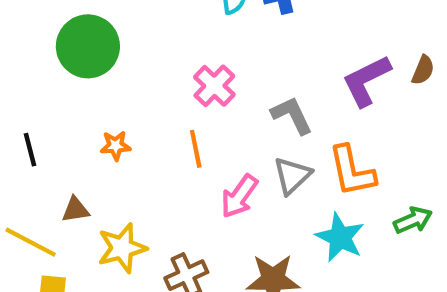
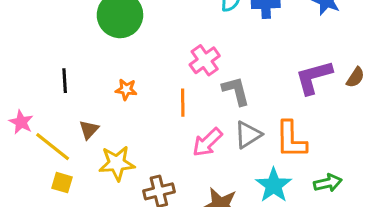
gray L-shape: (292, 115) -> (236, 91), moved
brown triangle: (75, 210) -> (89, 130), turned -50

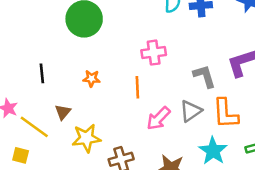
pink cross: (205, 60) -> (154, 53), turned 30
gray L-shape: (236, 91) -> (204, 76), moved
yellow square: (62, 183) -> (21, 155), moved

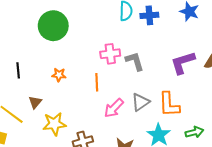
gray L-shape: (204, 76) -> (135, 61), moved

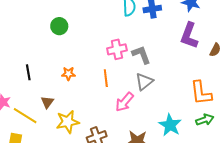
green circle: (53, 26) -> (59, 26), size x0.6
purple L-shape: (183, 63) -> (189, 36), moved, turned -48
gray triangle: (140, 102) -> (144, 82), moved
orange L-shape: (169, 104) -> (201, 93), moved

